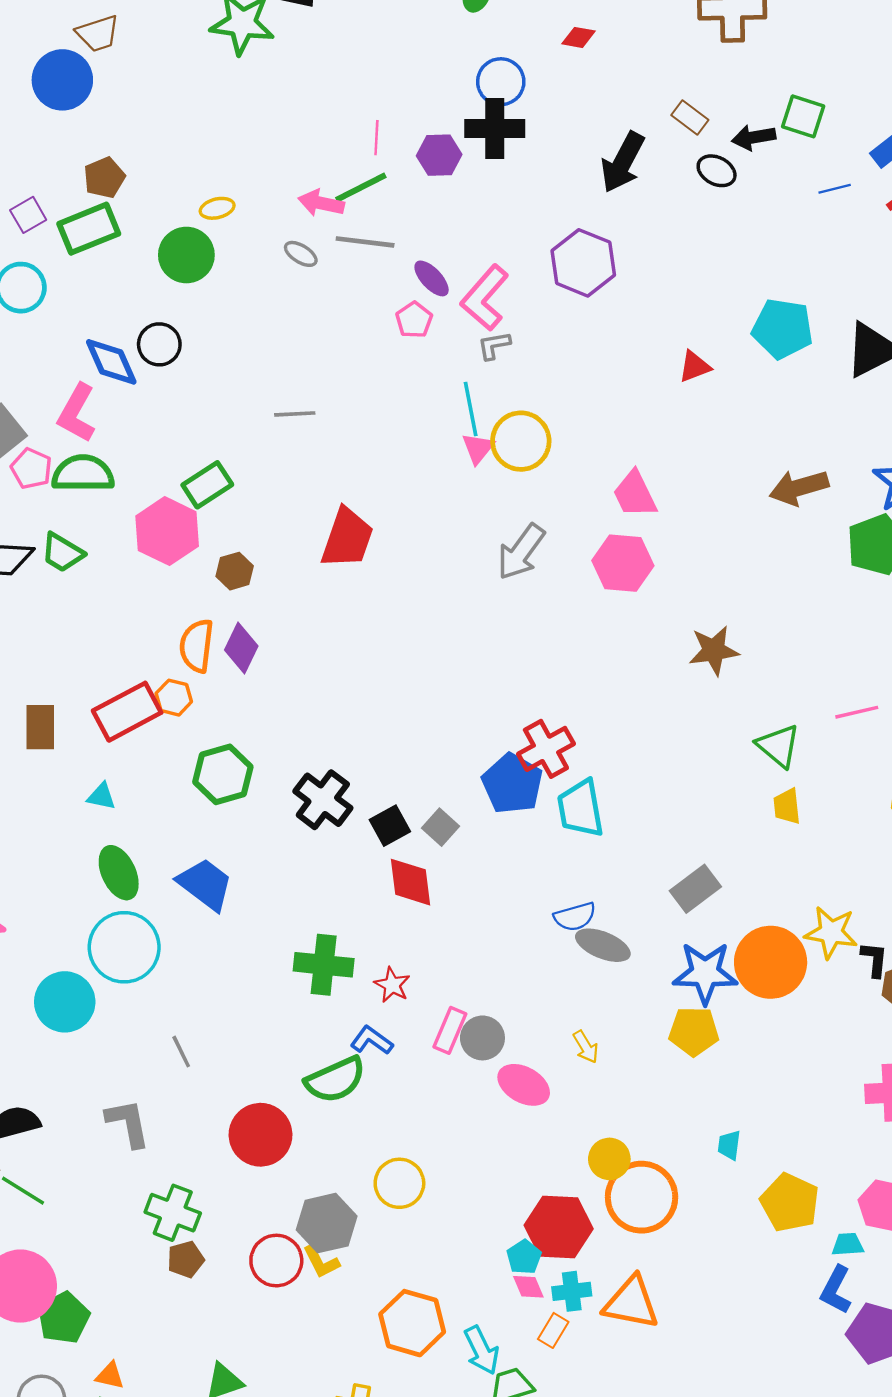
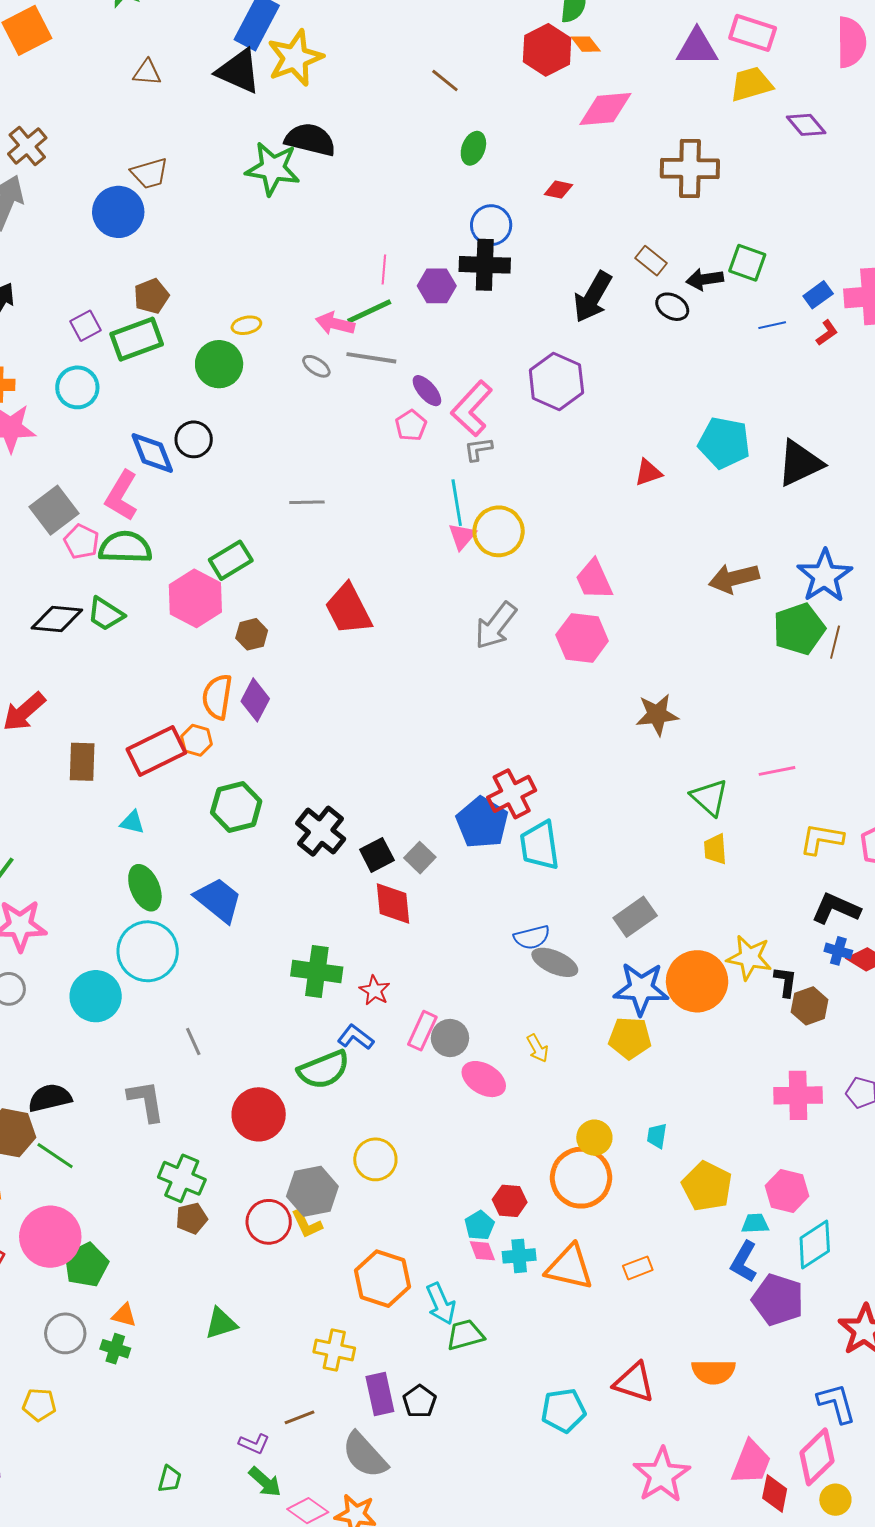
red trapezoid: (347, 538) -> (348, 609), turned 132
yellow circle: (609, 1159) -> (594, 1138), moved
red hexagon: (559, 1227) -> (510, 1201), size x0.6
orange rectangle: (553, 1330) -> (638, 1268), moved, turned 36

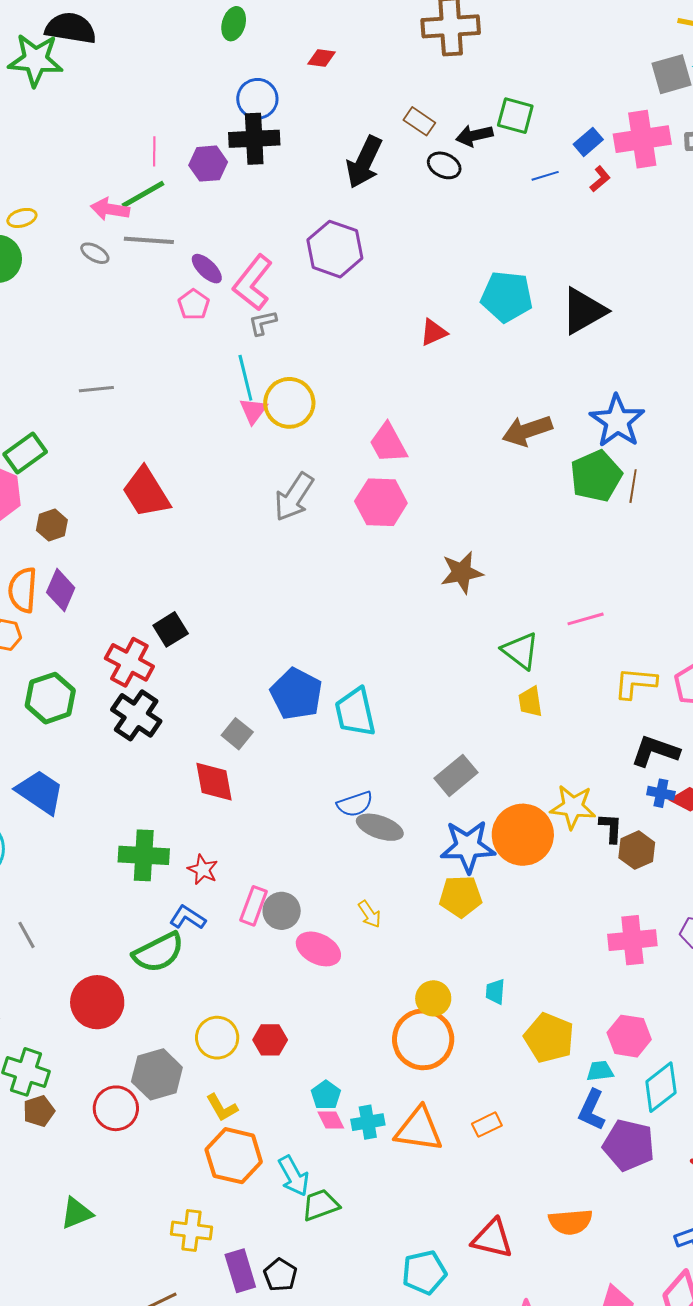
red cross: (512, 794) -> (129, 662), moved, turned -30
black square: (377, 855) -> (171, 629), moved
red hexagon: (510, 1201) -> (270, 1040), moved
yellow L-shape: (307, 1224) -> (222, 1108), moved

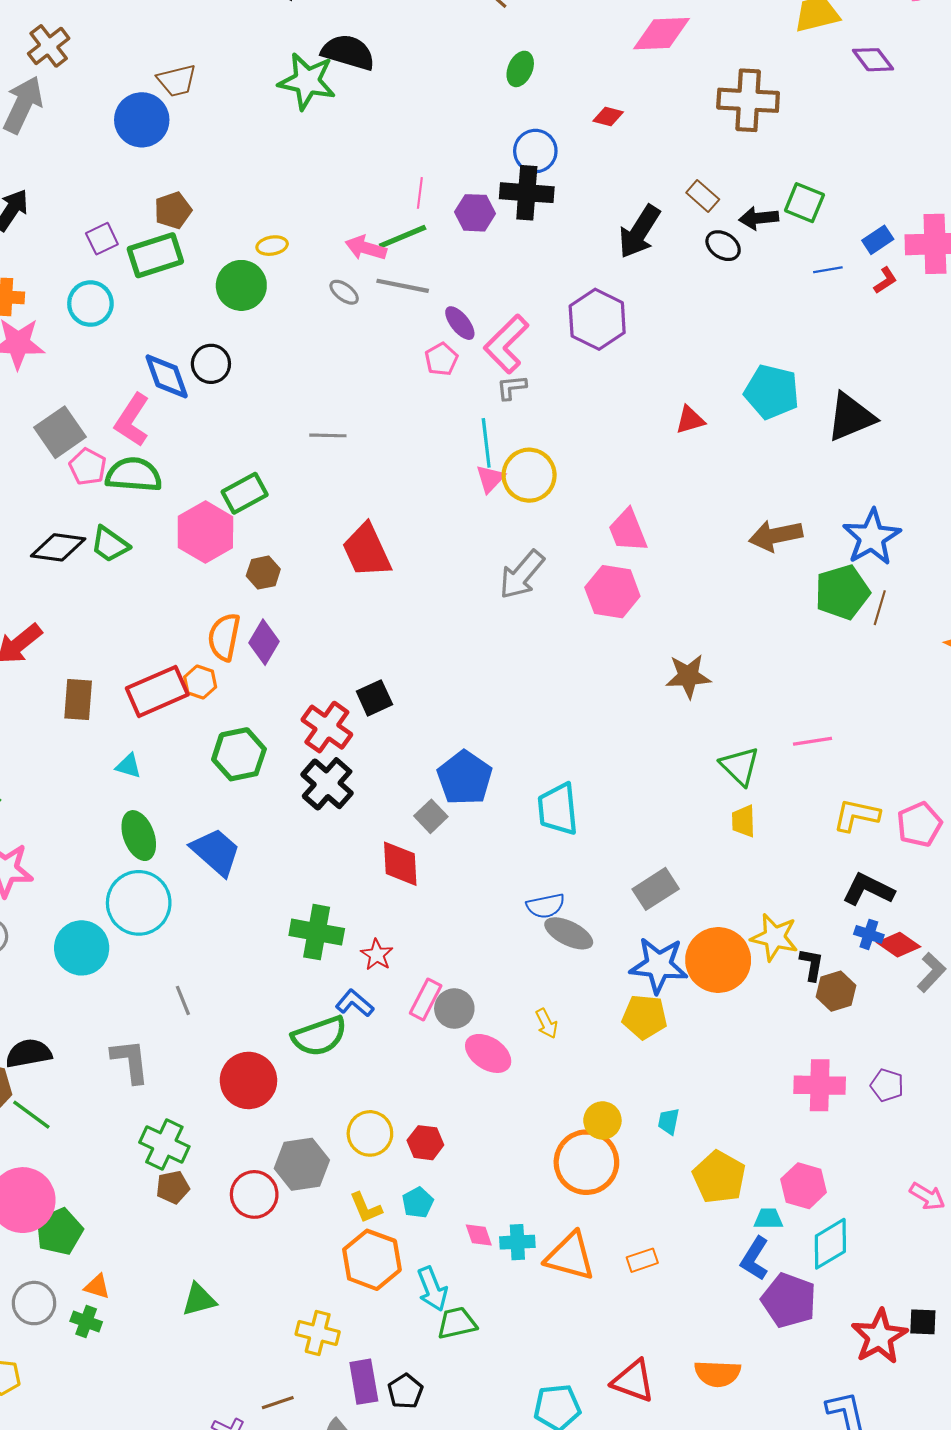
blue pentagon: (296, 694) -> (465, 778), moved
cyan pentagon: (326, 1095) -> (418, 1203), moved

